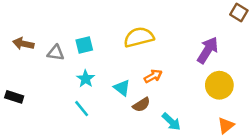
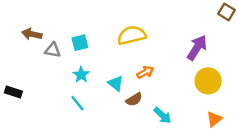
brown arrow: (23, 44) -> (32, 34), moved

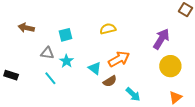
yellow semicircle: (132, 35) -> (108, 29), size x0.7
gray triangle: (53, 50) -> (47, 53), moved
orange arrow: (145, 72) -> (119, 59), size x1.5
cyan line: (77, 103) -> (50, 78), moved

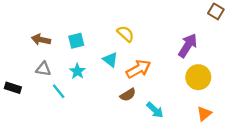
brown arrow: (26, 28) -> (41, 40), moved
yellow semicircle: (108, 29) -> (126, 34), turned 56
gray triangle: (47, 53) -> (43, 69), moved
cyan triangle: (95, 68) -> (110, 60), moved

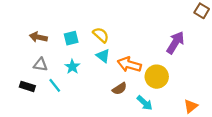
yellow semicircle: (126, 34) -> (101, 35), moved
orange arrow: (138, 69) -> (129, 65), turned -135
yellow circle: (198, 77) -> (157, 77), moved
black rectangle: (13, 88) -> (27, 86), moved

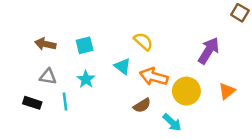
yellow semicircle: (101, 35) -> (143, 41), moved
cyan line: (55, 85) -> (65, 101), turned 32
orange triangle: (191, 106) -> (227, 91), moved

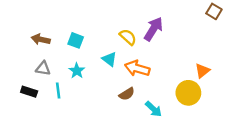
cyan square: (85, 45) -> (76, 40), turned 35
purple arrow: (209, 51) -> (154, 29), moved
yellow circle: (186, 91) -> (188, 93), moved
orange triangle: (227, 91) -> (202, 71), moved

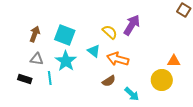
brown arrow: (41, 39) -> (35, 34), turned 98
cyan square: (76, 40) -> (65, 35), size x1.5
cyan star: (77, 71) -> (66, 61), size x1.5
orange triangle: (202, 71) -> (174, 61), turned 40

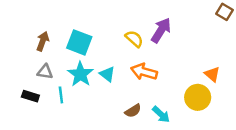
cyan triangle: (94, 51) -> (107, 74), moved
orange triangle: (174, 61) -> (212, 74), turned 40
brown semicircle: (109, 81) -> (133, 111), moved

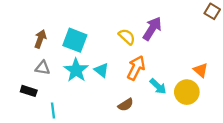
orange arrow: (144, 72) -> (136, 68), turned 100
cyan line: (61, 95) -> (53, 111), moved
cyan arrow: (161, 114) -> (158, 86), moved

